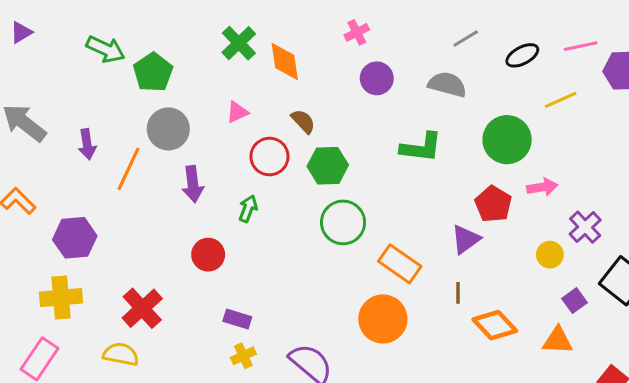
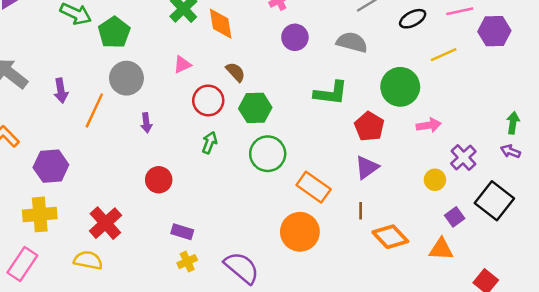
purple arrow: (193, 184) -> (146, 123), size x0.7
red pentagon: (493, 204) -> (369, 126), moved
green arrow: (248, 209) -> (209, 143), moved

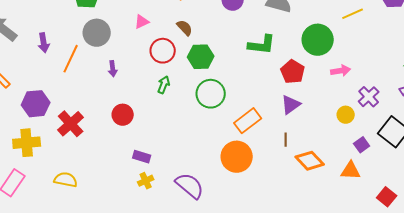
orange rectangle: (314, 187) -> (248, 121), turned -72
red cross: (105, 223) -> (71, 124), moved

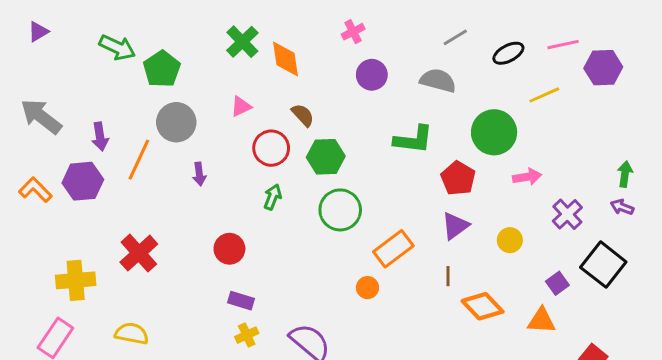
purple hexagon: (36, 104) -> (83, 181), moved
red circle: (123, 115) -> (229, 249), moved
yellow circle: (346, 115) -> (510, 240), moved
orange circle: (237, 157) -> (367, 288), moved, size x0.5

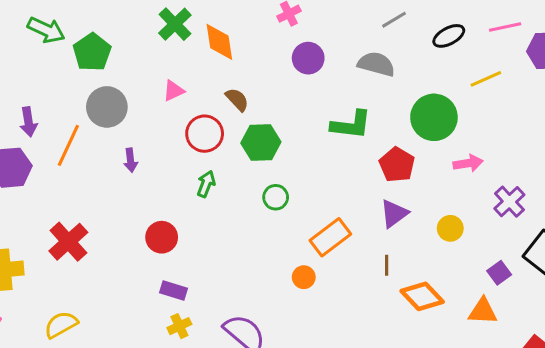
green circle: (340, 210) -> (276, 197), size x0.6
yellow semicircle: (132, 334) -> (61, 325), turned -40

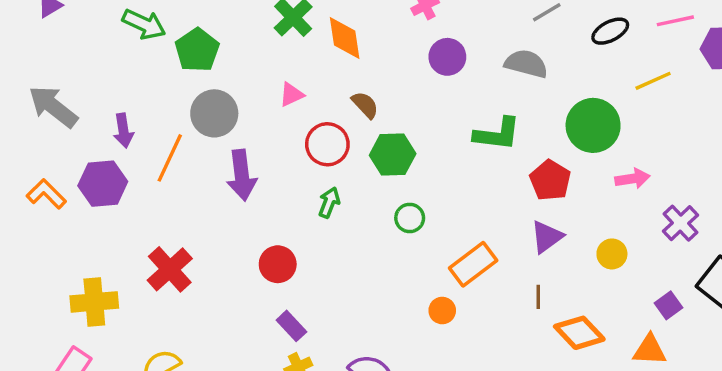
purple arrow: (131, 160) -> (242, 175), size x1.8
purple rectangle: (173, 290) -> (291, 326), turned 30

